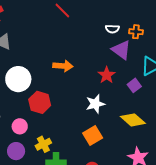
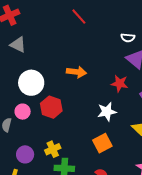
red star: (107, 75) -> (120, 83), turned -30
pink circle: (20, 126) -> (23, 112), moved

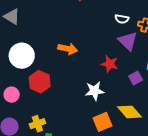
pink circle: (23, 112) -> (12, 95), moved
orange square: (102, 143) -> (102, 122), moved

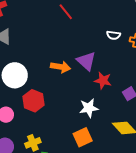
purple triangle: (128, 41) -> (86, 61), moved
orange square: (102, 122) -> (83, 137), moved

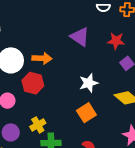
orange arrow: (60, 67) -> (42, 58), moved
red star: (103, 81) -> (116, 41), moved

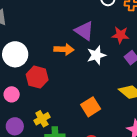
orange arrow: (42, 58) -> (64, 49), moved
white star: (89, 83) -> (96, 55), moved

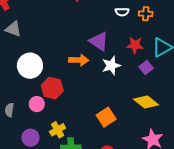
pink circle: (12, 94) -> (37, 104), moved

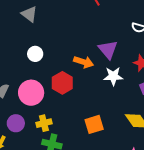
white circle: (30, 66) -> (35, 54), size x0.6
red hexagon: (52, 88) -> (62, 83), moved
pink circle: (37, 104) -> (31, 93), size x1.6

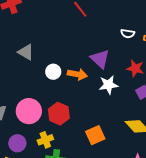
gray triangle: (29, 14) -> (26, 52), moved
white circle: (35, 54) -> (53, 72), moved
red hexagon: (62, 83) -> (59, 114), moved

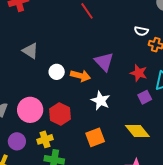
white semicircle: (128, 34) -> (141, 31), moved
white star: (108, 85) -> (101, 101), moved, turned 30

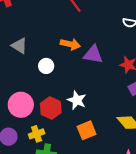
purple triangle: (104, 62) -> (93, 54), turned -35
orange arrow: (80, 76) -> (70, 44), moved
white star: (101, 101) -> (77, 100), moved

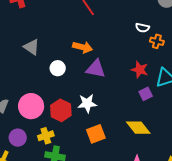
purple triangle: (93, 54) -> (96, 69), moved
white star: (77, 100) -> (87, 103), turned -30

